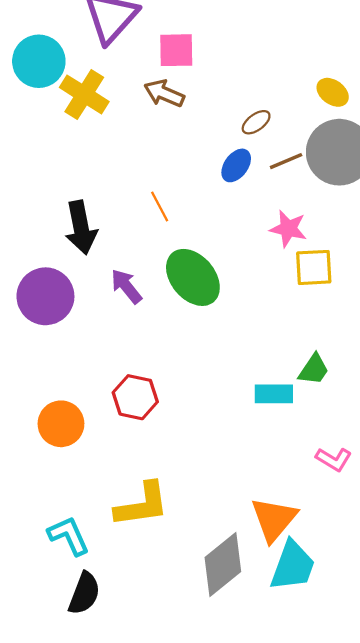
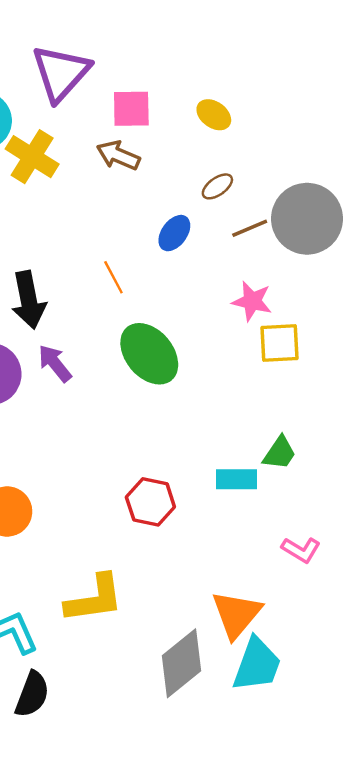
yellow ellipse: (333, 92) -> (214, 115), moved
blue ellipse: (236, 165) -> (174, 233), moved
purple arrow: (126, 286) -> (55, 363), moved
red hexagon: (135, 397) -> (150, 502), moved

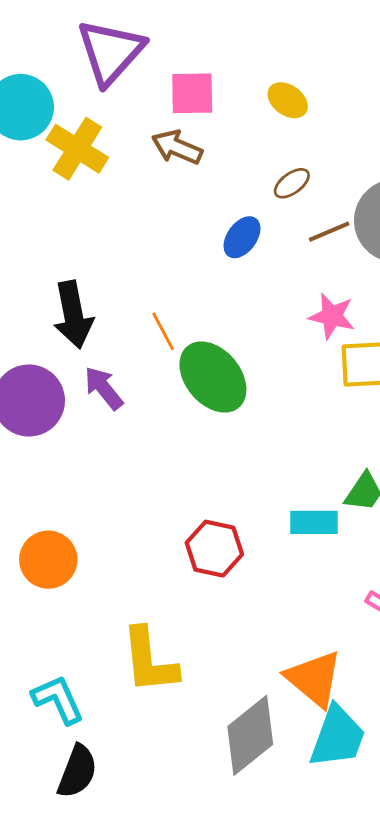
orange line: (113, 277) -> (163, 331), moved
yellow L-shape: (94, 599) -> (149, 661), turned 92
orange triangle: (237, 614) -> (314, 679), turned -30

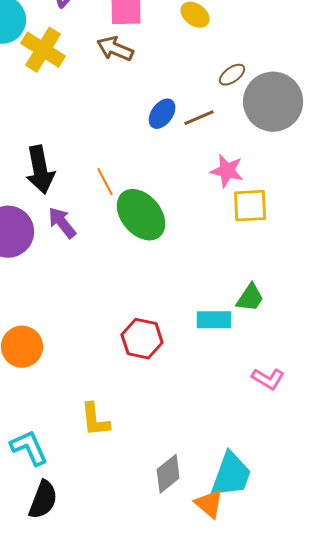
brown ellipse: (292, 183) -> (232, 75), moved
brown line: (329, 232) -> (199, 118), moved
yellow L-shape: (149, 661) -> (95, 420), size x0.7
orange triangle: (314, 679) -> (209, 504), moved, size x0.7
gray diamond: (250, 735) -> (168, 474), size x0.7

